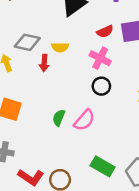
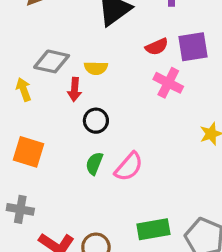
pink cross: (100, 58) -> (168, 83), moved
black circle: (101, 86) -> (96, 121), moved
green rectangle: (103, 166) -> (153, 229), turned -40

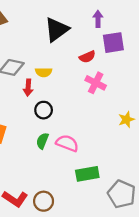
purple square: (193, 47) -> (113, 43), moved
pink semicircle: (129, 167) -> (67, 143), turned -110
green rectangle: (153, 229) -> (87, 174), moved

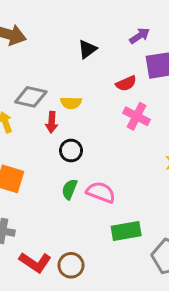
purple arrow: (98, 19) -> (140, 36), turned 56
black triangle: (57, 30) -> (87, 49), size x0.6

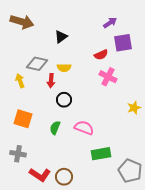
black triangle: (87, 49) -> (61, 37), moved
green semicircle: (70, 189) -> (55, 128), moved

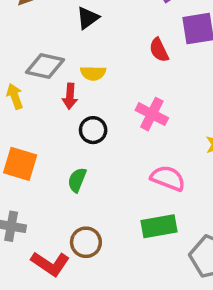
red semicircle: (101, 55) -> (159, 50), turned 88
pink cross: (108, 77) -> (152, 114), moved
pink semicircle: (84, 128) -> (168, 178), moved
brown circle: (64, 177) -> (86, 242), moved

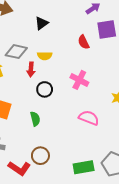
green semicircle: (77, 180) -> (35, 119), turned 144
green rectangle: (159, 226) -> (84, 167), moved

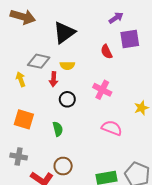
black triangle: (41, 23) -> (64, 33), size x1.6

